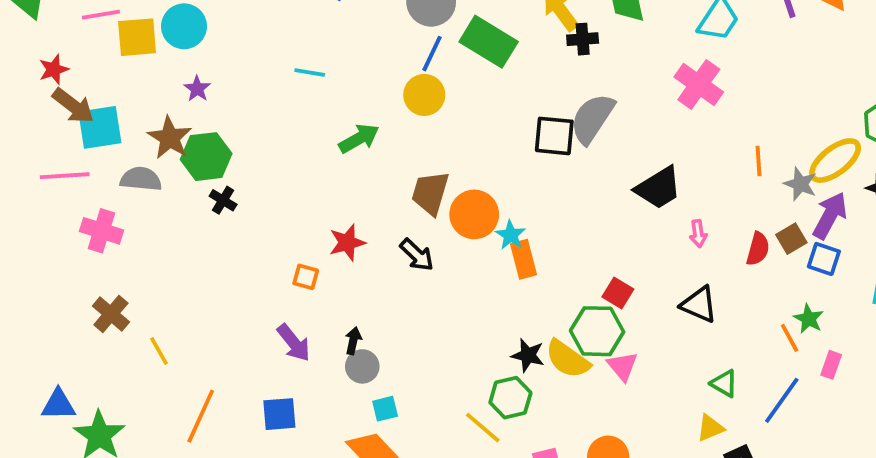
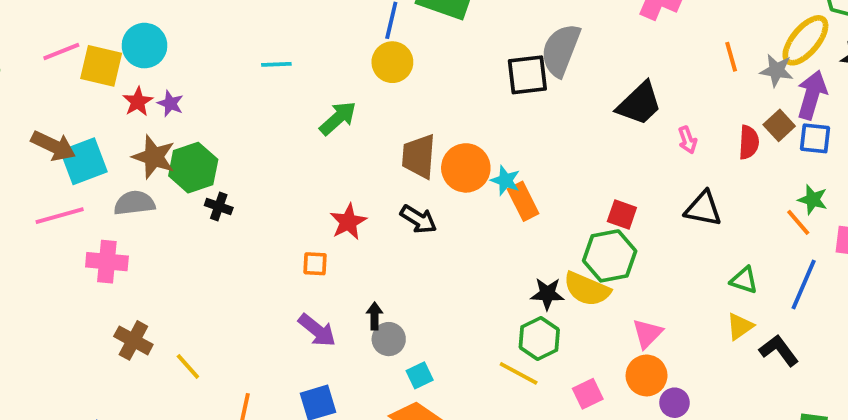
yellow square: (137, 37) -> (101, 66), turned 30
red star: (54, 69) -> (138, 102), moved
pink triangle: (622, 366) -> (647, 333), moved, turned 36

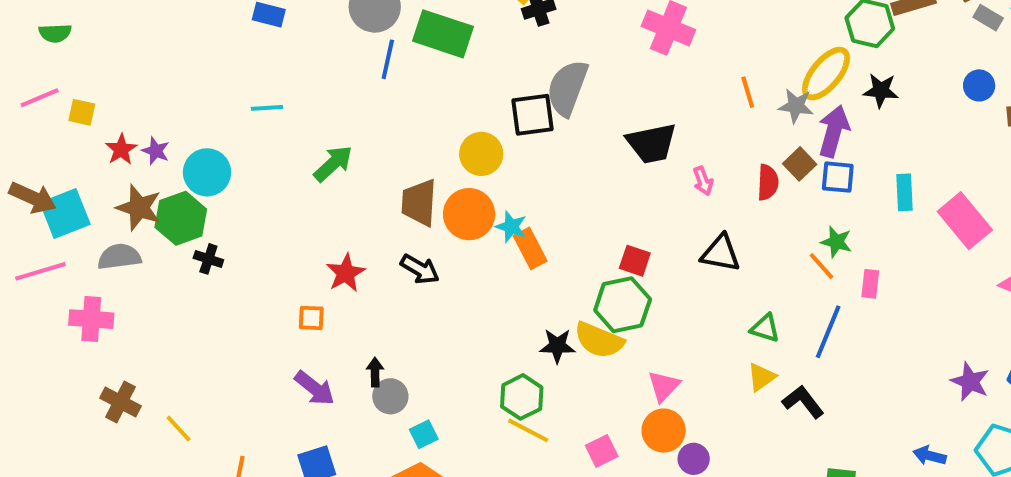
cyan circle: (145, 46) -> (207, 172), moved
yellow circle: (392, 62) -> (481, 154), moved
yellow square: (101, 66) -> (82, 112), size x0.6
black trapezoid: (639, 104) -> (652, 143), turned 33
green hexagon: (539, 339) -> (522, 397), moved

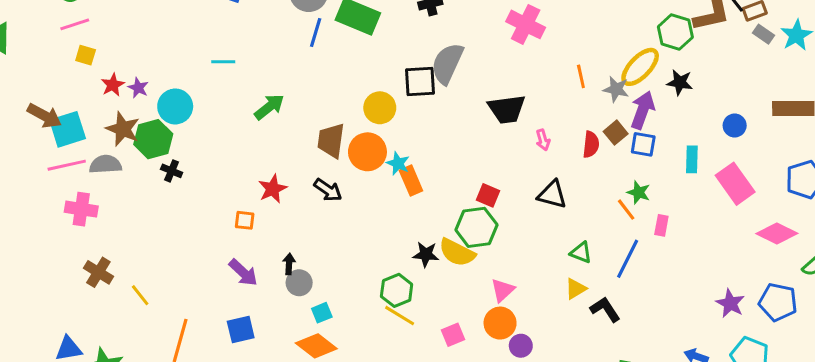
blue circle: (979, 85) -> (735, 125), moved
pink line: (40, 98) -> (75, 24), moved
pink line: (40, 271) -> (67, 165), moved

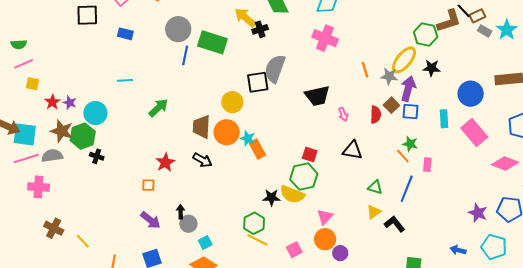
blue circle: (735, 125) -> (471, 94), size x1.6
cyan square: (68, 129) -> (25, 134), turned 30

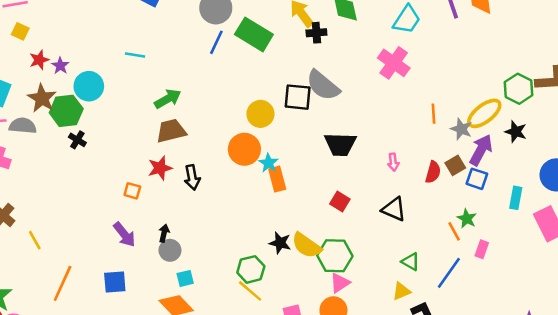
gray semicircle: (275, 69) -> (323, 85), turned -84
black trapezoid: (317, 96) -> (340, 144), moved
brown trapezoid: (202, 127) -> (171, 131), moved, turned 60
black arrow: (202, 160) -> (192, 177), moved, turned 36
green hexagon: (304, 177) -> (335, 256), moved

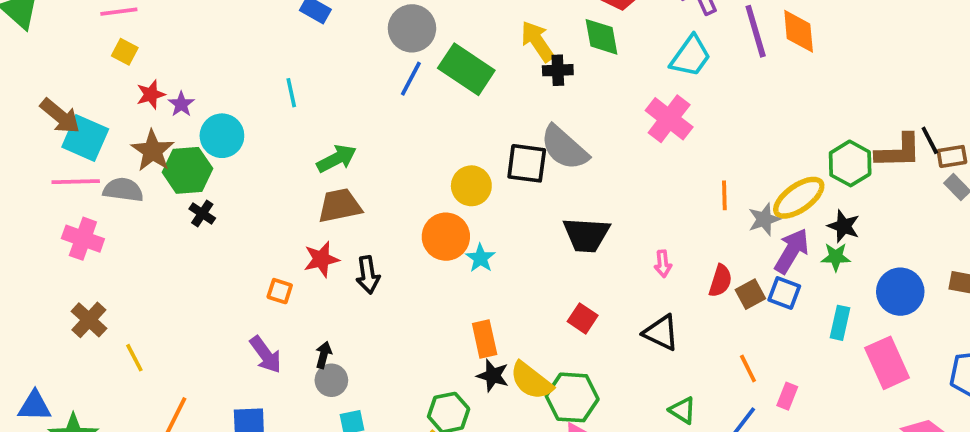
cyan line: (135, 55) -> (291, 93), turned 66
gray star: (461, 129) -> (764, 219), turned 30
brown square: (455, 165) -> (750, 294), moved
orange rectangle: (277, 179) -> (485, 339), moved
green star: (467, 219) -> (836, 257), moved, turned -30

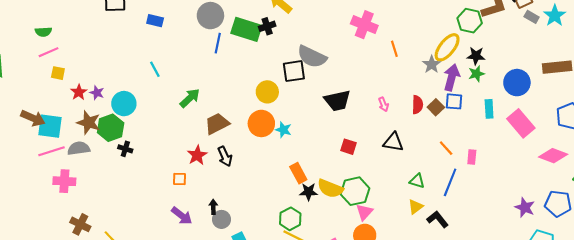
black cross: (558, 70) -> (267, 26), moved
orange line: (724, 195) -> (394, 49), moved
brown trapezoid: (340, 206) -> (217, 124), moved

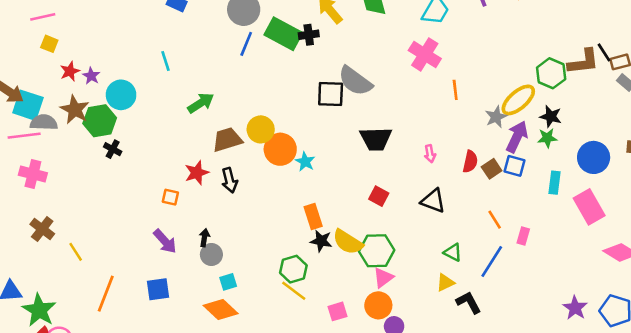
yellow circle: (267, 92) -> (261, 129), moved
gray semicircle: (79, 148) -> (44, 122), moved

